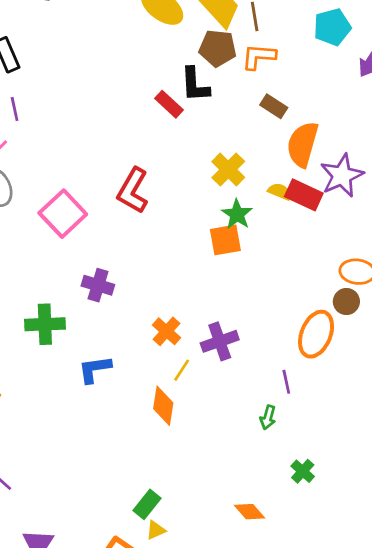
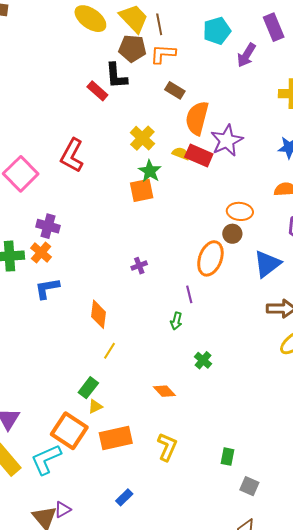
orange cross: (167, 331) -> (41, 253), moved
purple cross: (220, 341) -> (139, 266), size x0.6
yellow line: (182, 370) -> (110, 351), moved

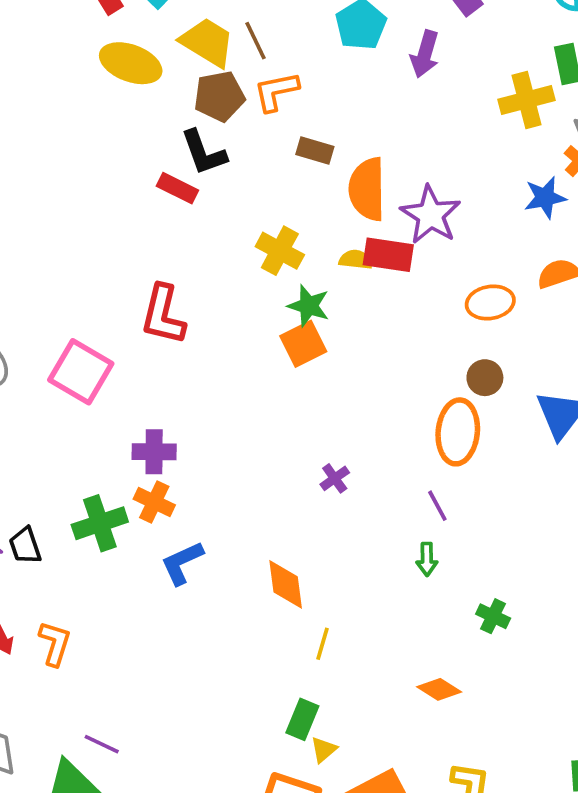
orange ellipse: (240, 211) -> (490, 302), moved

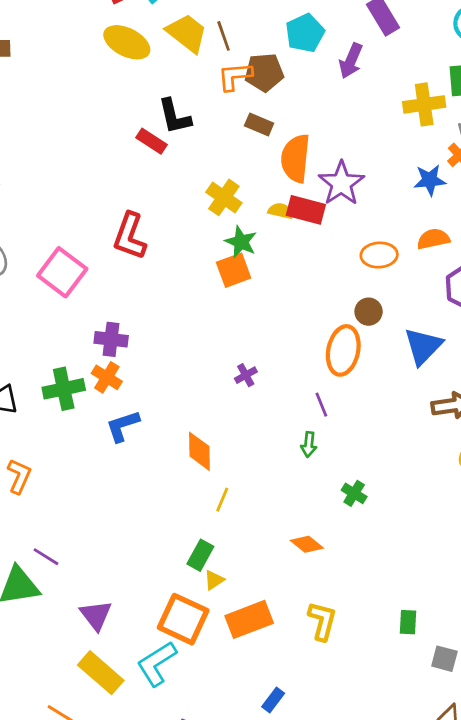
brown pentagon: (219, 96) -> (264, 72), moved

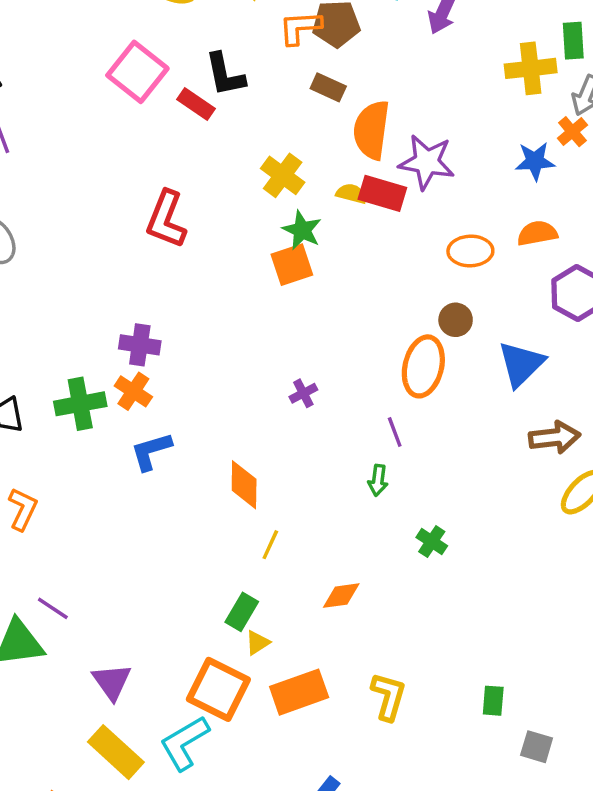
purple star: (341, 183) -> (427, 162), turned -30
pink square: (62, 272) -> (137, 72), moved
orange diamond: (307, 544) -> (341, 596), moved, turned -48

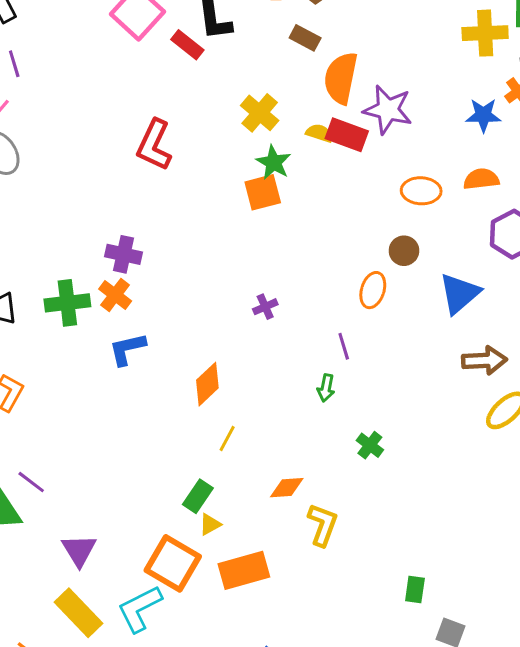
orange ellipse: (423, 366) -> (373, 290), size x0.7
orange diamond: (244, 485) -> (207, 384), turned 42
yellow L-shape: (388, 696) -> (323, 525), moved

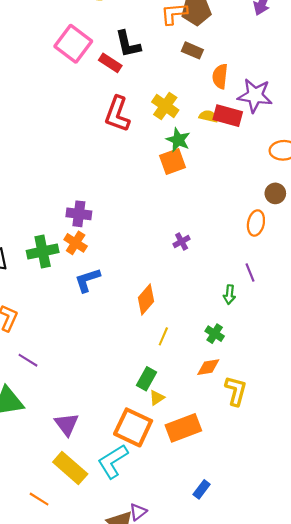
orange semicircle: (341, 78) -> (220, 76), size x0.7
red L-shape: (154, 145) -> (117, 114), moved
purple line: (344, 346) -> (250, 272), moved
green cross: (370, 445) -> (215, 334), moved
purple line: (31, 482) -> (28, 360), moved

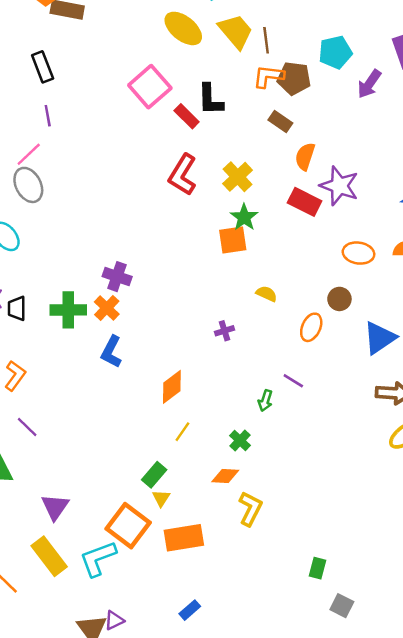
yellow semicircle: (208, 116) -> (267, 294), moved
purple line: (250, 272) -> (293, 381), turned -48
blue L-shape: (87, 280) -> (111, 352), turned -56
yellow triangle: (157, 398) -> (161, 498), turned -35

